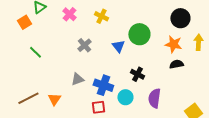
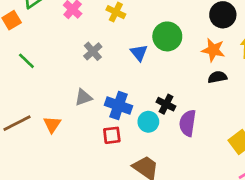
black cross: (137, 74) -> (166, 104), moved

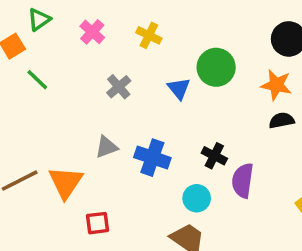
green line: (26, 61) -> (37, 80), moved
cyan circle: (148, 122) -> (197, 198), moved
orange triangle: (52, 124) -> (66, 182), size x1.5
red square: (112, 135) -> (98, 223), moved

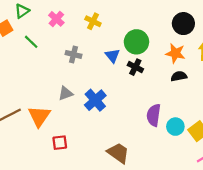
green line: (37, 80) -> (31, 42), moved
gray cross: (119, 87) -> (74, 54), turned -35
black cross: (214, 156) -> (135, 67), moved
blue cross: (152, 158) -> (95, 100), turned 30
cyan circle: (197, 198) -> (175, 127), moved

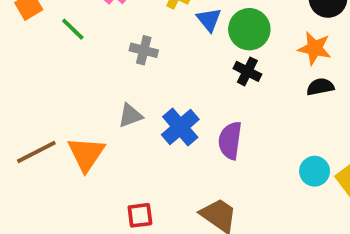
blue triangle: (112, 56) -> (209, 20), moved
purple semicircle: (154, 115) -> (230, 140), moved
red square: (60, 143) -> (140, 215), moved

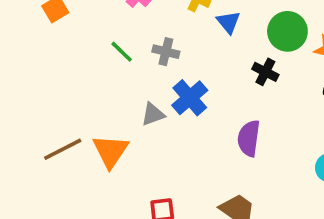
green line: (73, 29) -> (122, 52), moved
green circle: (249, 29) -> (287, 31), moved
blue cross: (180, 127) -> (190, 98), moved

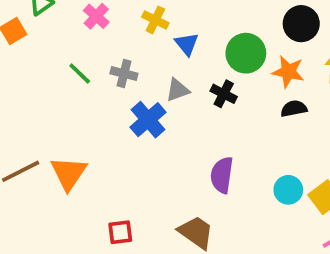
gray triangle: (153, 114) -> (178, 90), moved
purple semicircle: (249, 138) -> (222, 175), moved

